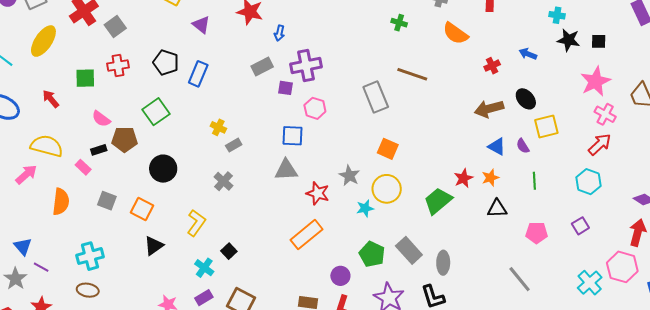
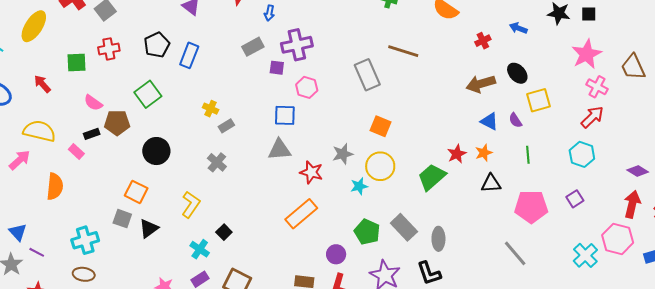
black pentagon: (166, 62) -> (157, 45), turned 30
gray star: (349, 176) -> (343, 154), turned 30
gray square: (107, 201) -> (122, 219), moved
pink pentagon: (537, 233) -> (531, 207), size x1.5

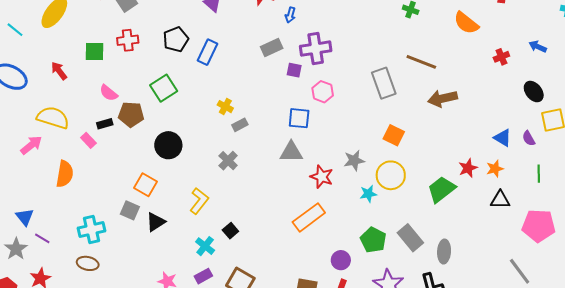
brown arrow: (481, 84) -> (443, 98), moved

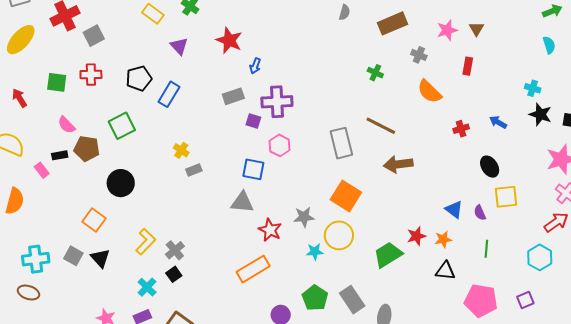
orange square: (394, 135) -> (346, 196), size x1.4
gray cross: (228, 161) -> (175, 250), moved
gray square: (130, 210) -> (73, 256), moved
black triangle: (156, 222) -> (100, 258), turned -45

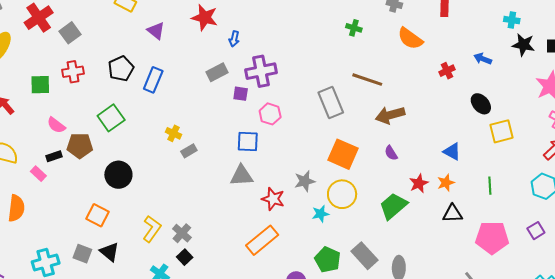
purple semicircle: (480, 213) -> (391, 153), moved

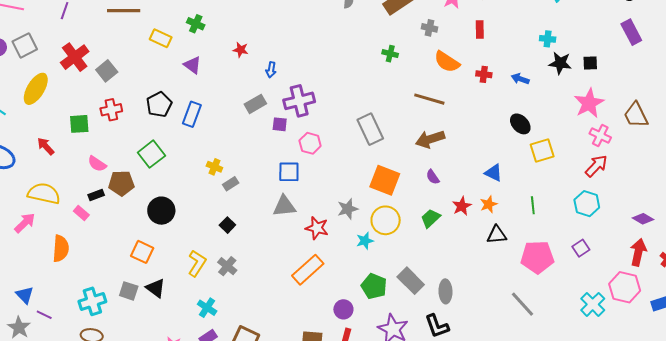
red star: (205, 18) -> (241, 50), size x0.6
red cross: (447, 71) -> (484, 74), moved, turned 35
brown line: (367, 80) -> (429, 99), moved
green trapezoid: (393, 206) -> (430, 218), moved, size x0.7
black square: (185, 257) -> (227, 225), moved

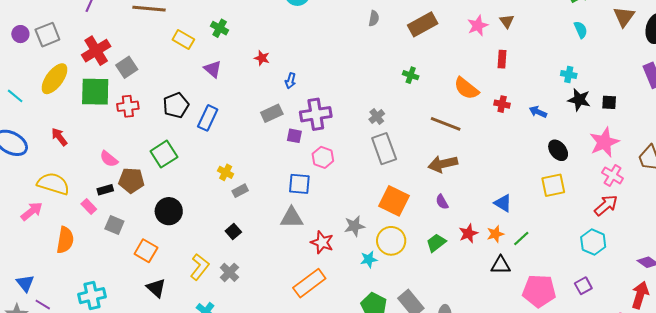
gray cross: (430, 28) -> (377, 116), moved, turned 35
green square: (79, 124) -> (95, 92), moved, size x1.5
black ellipse: (520, 124) -> (558, 150), moved
green line: (533, 205) -> (521, 239), moved, turned 48
gray square: (129, 291) -> (114, 225), moved

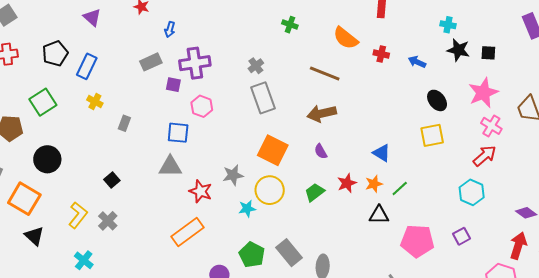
yellow cross: (226, 172) -> (95, 102), moved
gray rectangle: (240, 191) -> (124, 123), moved, turned -42
orange square: (146, 251) -> (24, 199), size x1.4

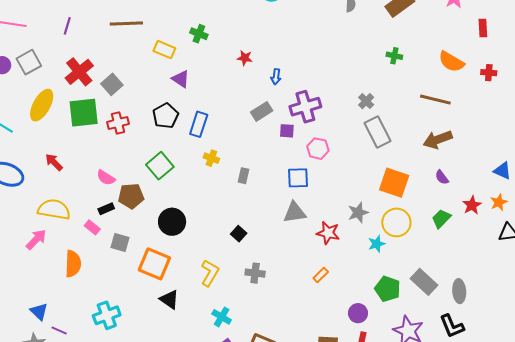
purple triangle: (92, 17) -> (181, 79), moved
gray cross: (108, 221) -> (255, 273), moved, turned -30
orange rectangle: (187, 232) -> (321, 275), size x0.5

